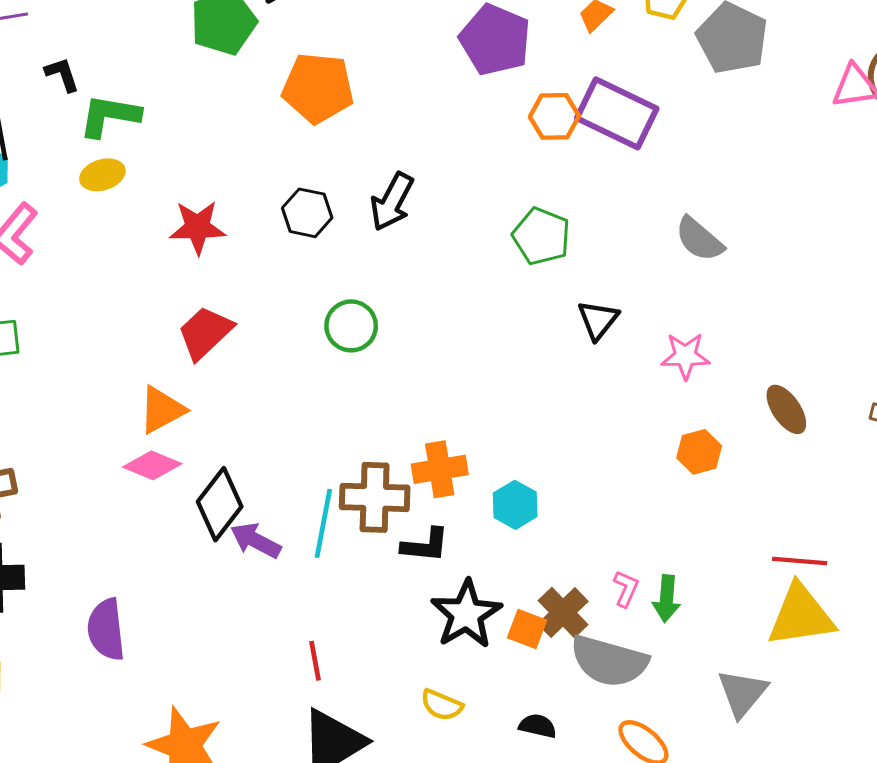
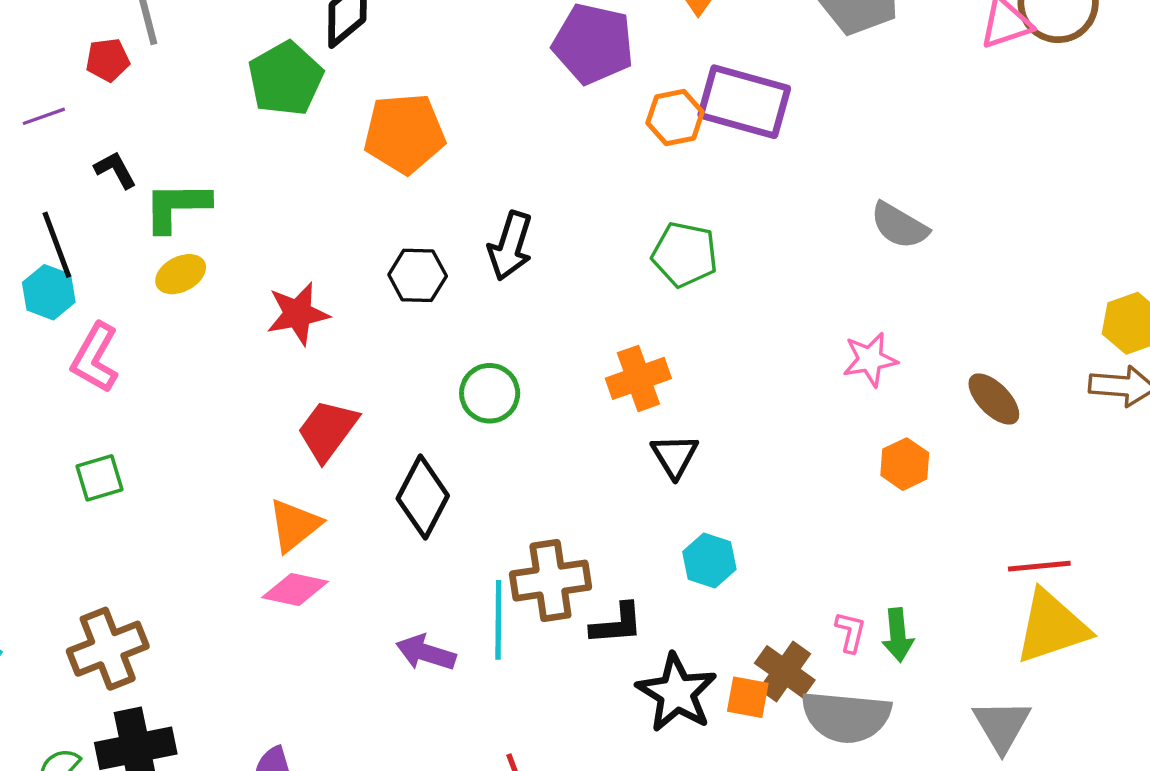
gray semicircle: (699, 239) -> (899, 226), moved
black triangle: (598, 320) -> (675, 456), moved
orange cross: (440, 469) -> (638, 378), moved
black diamond: (220, 504) -> (423, 497), moved

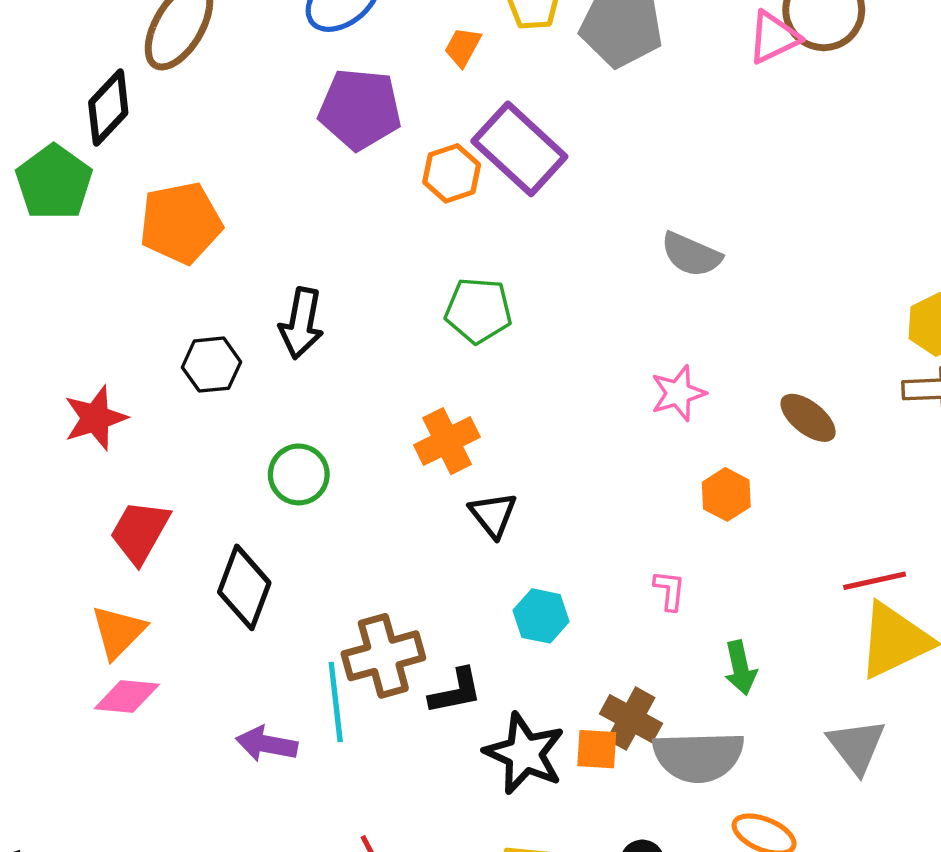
purple rectangle: (744, 102) -> (519, 149), turned 34
pink L-shape: (850, 632) -> (670, 590), moved

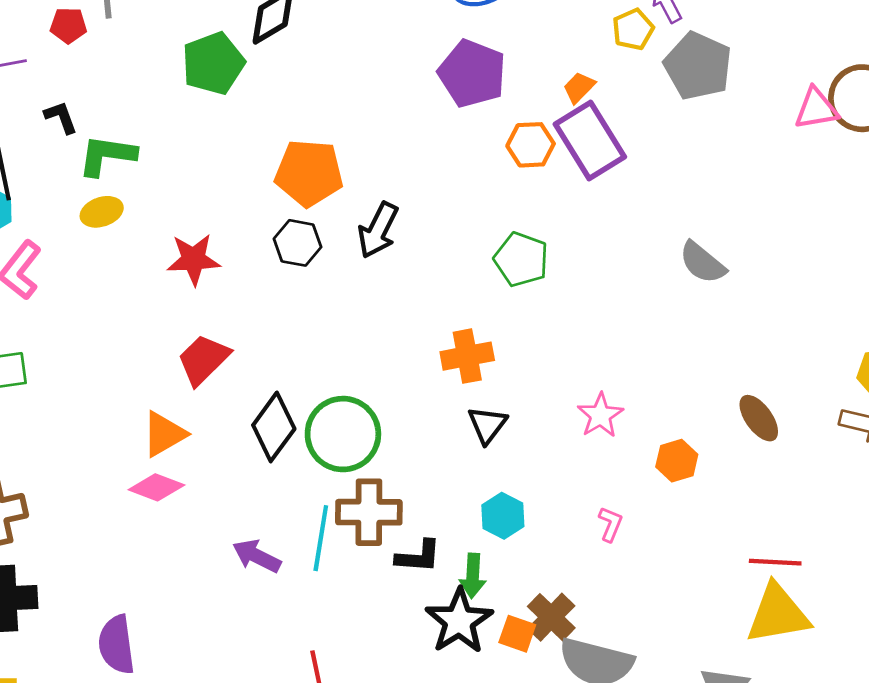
orange trapezoid: (463, 47) -> (579, 87), moved
orange pentagon: (181, 223) -> (309, 173), moved
pink star: (678, 393) -> (600, 415), moved, turned -30
green circle: (299, 474) -> (343, 434), moved, size x1.5
green arrow: (740, 668) -> (473, 576), moved

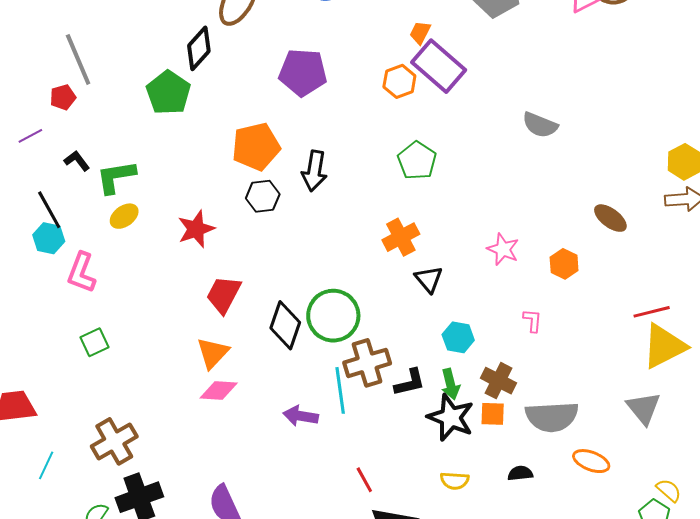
purple pentagon: (472, 73) -> (303, 72), moved
green pentagon: (521, 259) -> (417, 161), turned 30
brown cross: (551, 617) -> (498, 381), moved

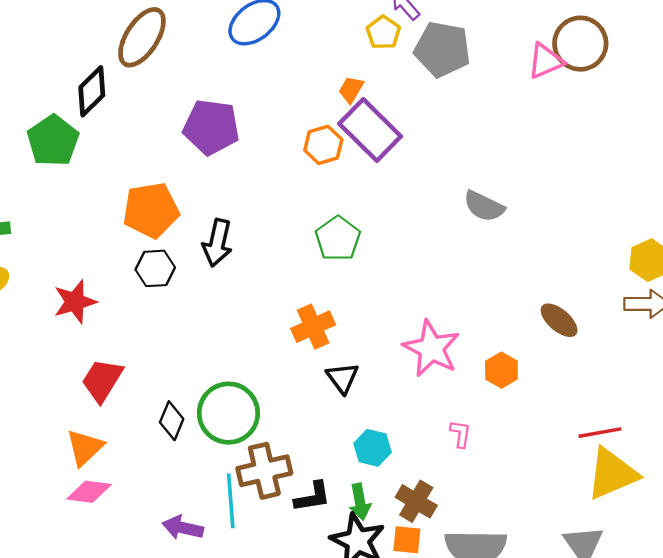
pink star: (503, 249) -> (431, 348), size x1.5
black diamond: (285, 325) -> (172, 421), size x0.7

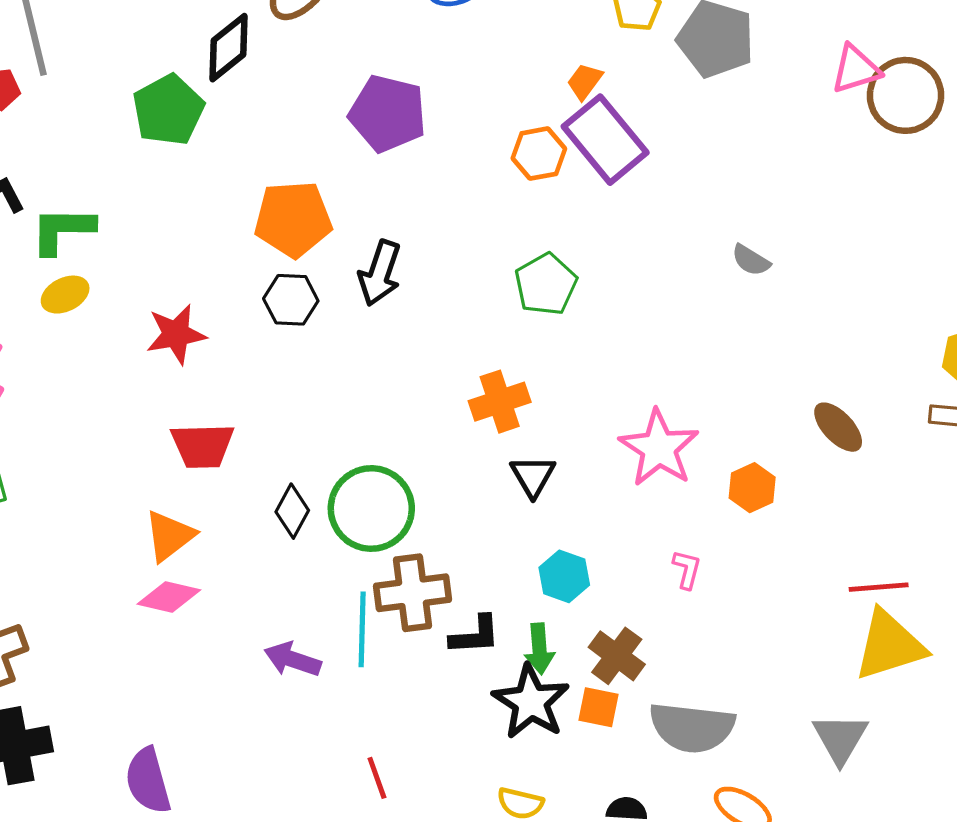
brown circle: (580, 44) -> (906, 95), moved
gray semicircle: (484, 206) -> (751, 260), size x0.7
red trapezoid: (102, 380) -> (202, 446), turned -129

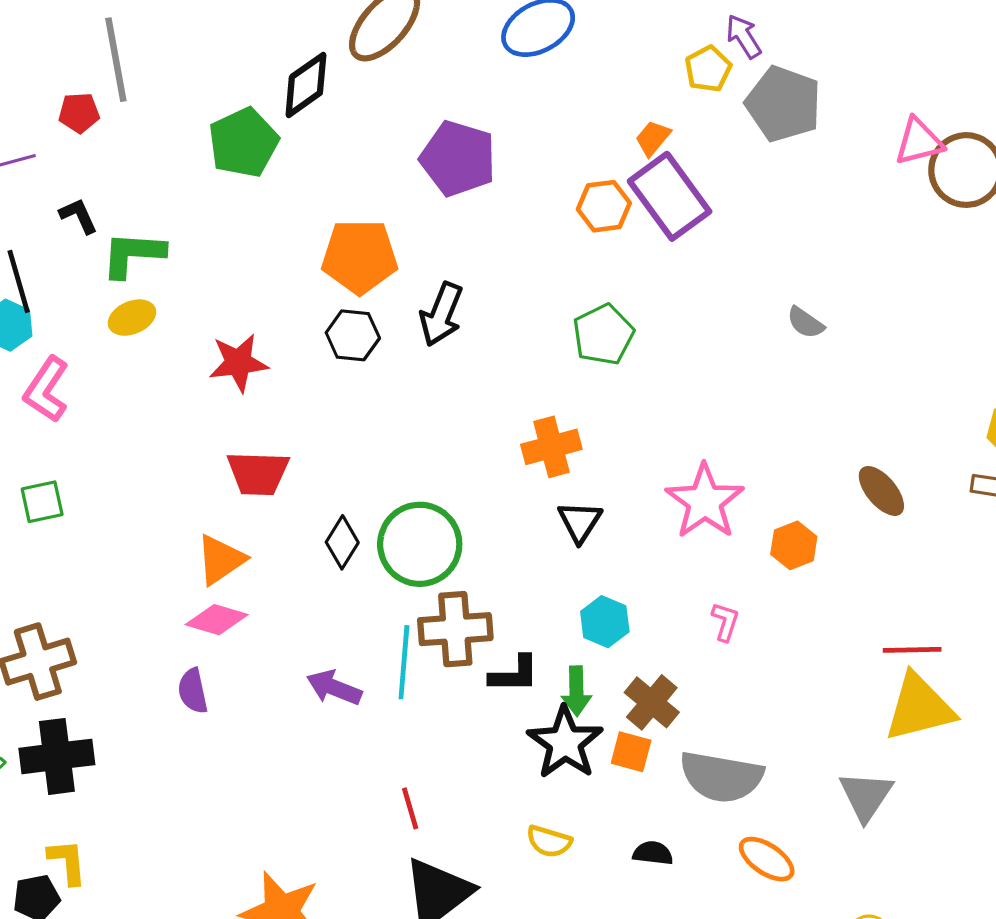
purple semicircle: (148, 781) -> (193, 691), moved, size x0.7

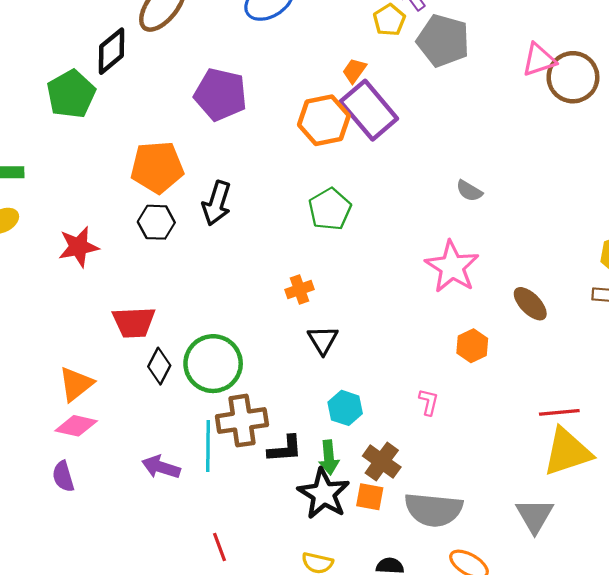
orange hexagon: (604, 206) -> (324, 120), size x1.4
orange cross: (551, 447) -> (299, 290), size x0.7
red trapezoid: (258, 473) -> (134, 322), moved
pink star: (705, 501) -> (452, 267), moved

